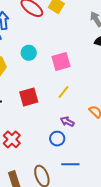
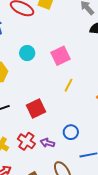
red square: (29, 97) -> (36, 109), moved
purple arrow: (67, 122) -> (47, 143), moved

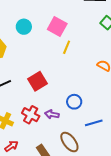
pink square: (60, 56) -> (57, 26), turned -30
yellow line: (69, 85) -> (67, 47), moved

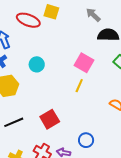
pink square: (57, 26) -> (84, 63), moved

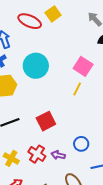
yellow square: (51, 12) -> (53, 14), turned 35
cyan circle: (37, 64) -> (36, 66), size x1.6

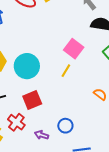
cyan circle: (36, 66) -> (27, 66), moved
red cross: (37, 154) -> (16, 122), moved

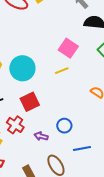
yellow line: (66, 71) -> (62, 71), turned 40

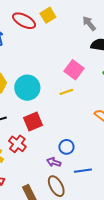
purple arrow: (41, 136) -> (54, 162), moved

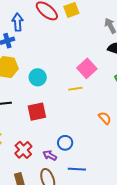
cyan circle: (27, 88) -> (38, 77), size x0.7
red cross: (17, 144) -> (23, 150), moved

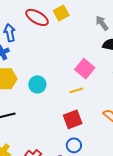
red square: (37, 112) -> (73, 119), moved

